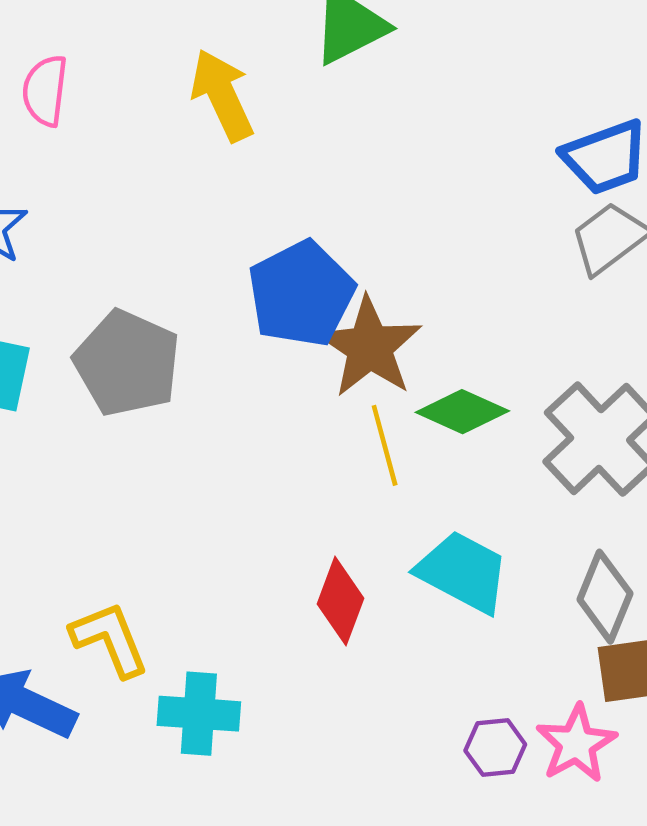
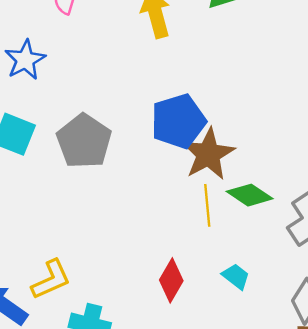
cyan trapezoid: (463, 572) -> (236, 276), size x0.6
yellow L-shape: (110, 639) -> (51, 280), turned 78

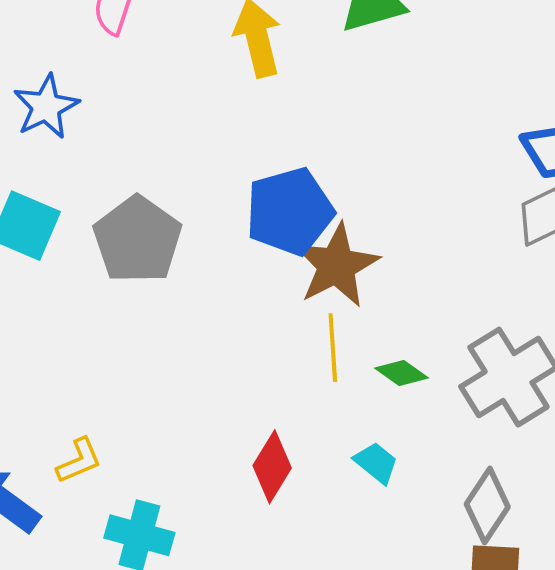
green diamond: (250, 195) -> (402, 373), moved, size x0.7
yellow L-shape: (51, 280) -> (79, 461), size x0.7

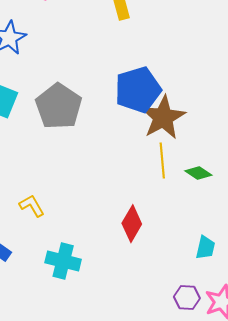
yellow L-shape: (79, 461) -> (32, 206), moved, turned -96
cyan trapezoid: (376, 463) -> (205, 248), moved, turned 65

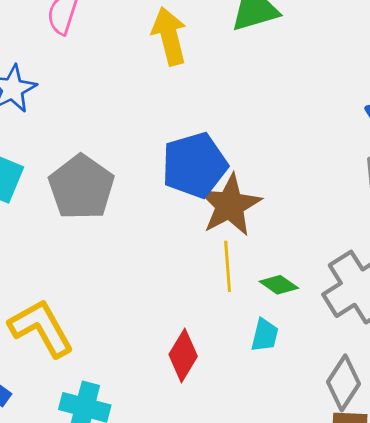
yellow L-shape: (32, 206) -> (41, 328), size x1.8
cyan trapezoid: (205, 248) -> (265, 335), moved

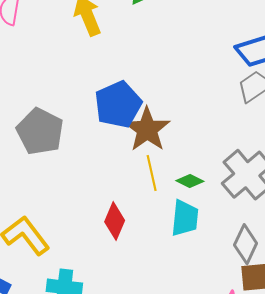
cyan trapezoid: (265, 335) -> (185, 218), size x1.5
red diamond: (183, 355) -> (115, 221), moved

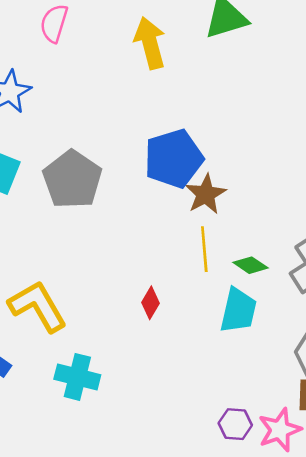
brown star: (147, 129) -> (206, 194), size x0.7
red diamond: (115, 221) -> (151, 303), size x0.7

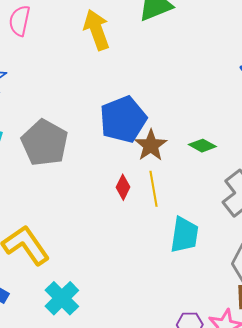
green diamond: (251, 265) -> (202, 146), moved
red diamond: (151, 303) -> (123, 187), moved
cyan cross: (77, 377) -> (62, 298), turned 36

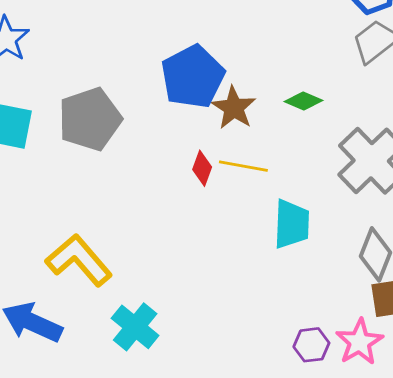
gray pentagon: (45, 143) -> (90, 119), turned 30
yellow line: (153, 189) -> (243, 166), turned -64

